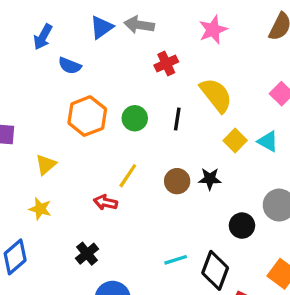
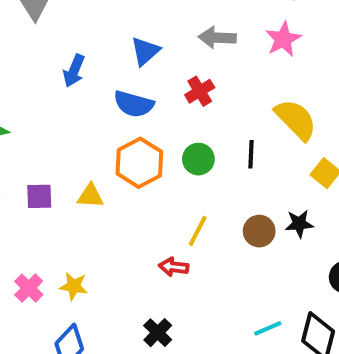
gray arrow: (139, 25) -> (217, 38), moved
red cross: (166, 64) -> (200, 91), moved
blue semicircle: (70, 66) -> (134, 104), moved, size x1.4
yellow triangle: (46, 164) -> (90, 196), moved, turned 50
yellow star: (40, 209) -> (74, 286), moved

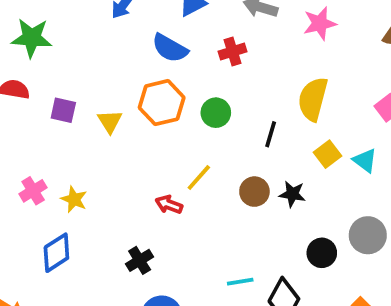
yellow semicircle: (296, 120) -> (313, 99), turned -135
black line: (251, 154) -> (271, 134), moved
yellow triangle: (90, 196) -> (110, 121), turned 40

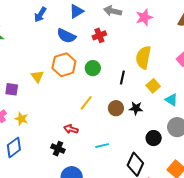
purple square: (63, 110) -> (12, 89), moved
cyan triangle: (365, 160) -> (171, 100), moved
red arrow: (169, 205) -> (71, 129), moved
black cross: (140, 260) -> (58, 149), turned -32
cyan line: (240, 282) -> (102, 146), moved

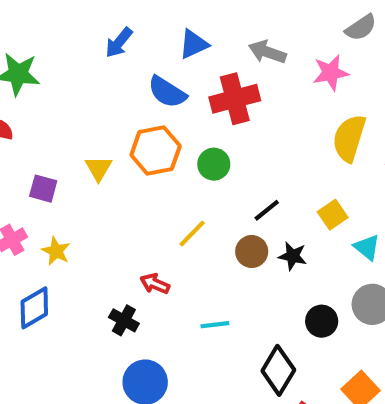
red cross: (99, 35) -> (235, 99), size x1.6
yellow semicircle: (143, 57) -> (349, 138), moved
black line: (122, 77) -> (267, 210), moved, turned 32

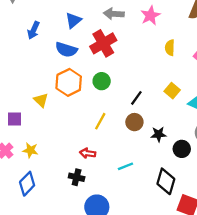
yellow semicircle: (349, 138) -> (170, 48), size x0.6
black star: (293, 256) -> (159, 134), moved

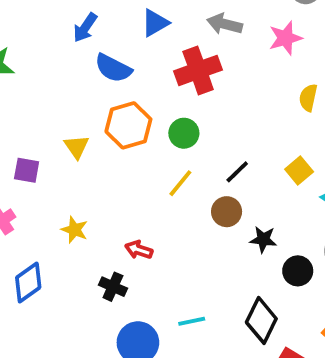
blue semicircle: (66, 50) -> (113, 68), moved
yellow line: (100, 121) -> (180, 183), moved
yellow star: (30, 150) -> (75, 230), moved
cyan line: (126, 166) -> (192, 321), moved

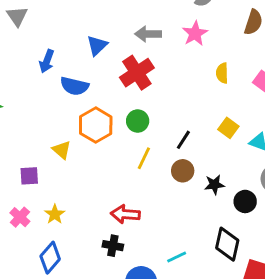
yellow star: (75, 230) -> (55, 214), moved, turned 30
red arrow: (139, 250) -> (125, 214), size x1.4

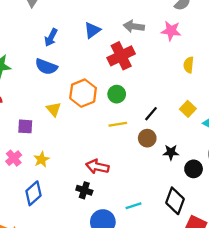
pink star: (195, 34) -> (171, 31), turned 30
blue semicircle: (74, 86) -> (46, 67), moved
yellow line: (144, 158) -> (118, 124), turned 48

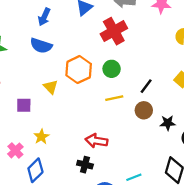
pink cross: (14, 158) -> (15, 150), moved

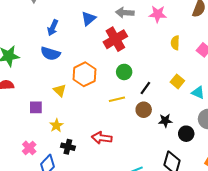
green circle: (112, 69) -> (124, 72), moved
yellow star: (41, 137) -> (56, 125), moved
black cross: (85, 165) -> (68, 147), moved

